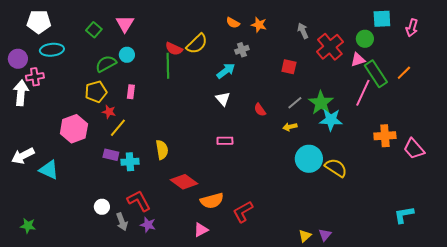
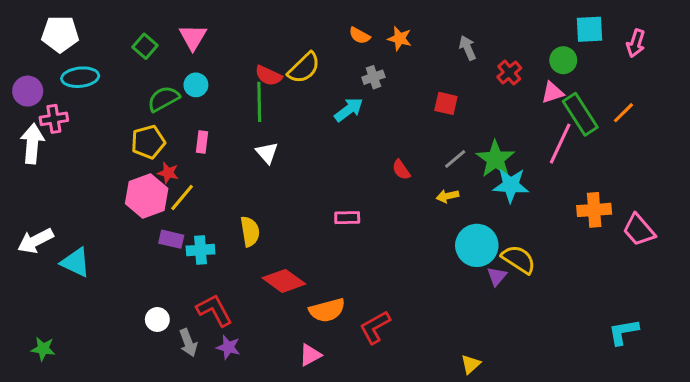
red cross: (330, 47) -> (509, 73), size x0.6
white triangle: (223, 99) -> (267, 153), moved
pink hexagon: (74, 129) -> (147, 196), moved
purple triangle: (325, 235) -> (497, 276), moved

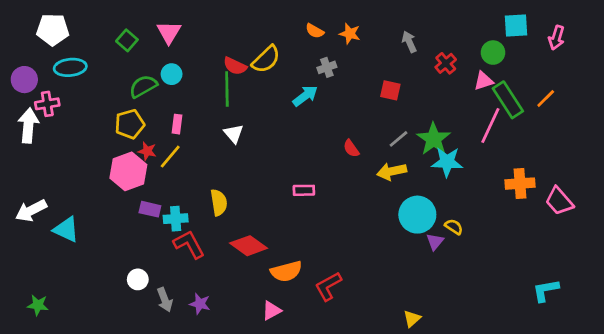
yellow arrow: (447, 196) -> (392, 171), size x1.5
yellow line: (182, 198) -> (170, 157), moved
yellow semicircle: (518, 259) -> (454, 227), size x0.6
red L-shape: (214, 310) -> (189, 244), moved

